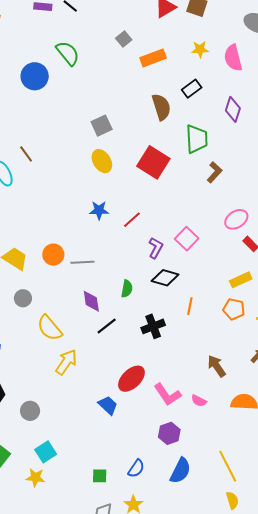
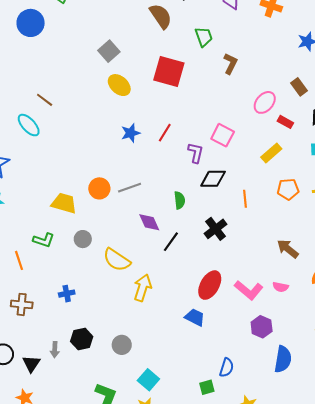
green trapezoid: (197, 139) -> (204, 37), size x0.7
yellow rectangle: (241, 280) -> (271, 153), moved
blue semicircle: (136, 469) -> (227, 368), moved

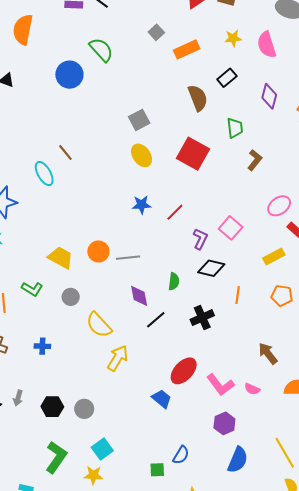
black hexagon: (82, 339) -> (52, 407), moved

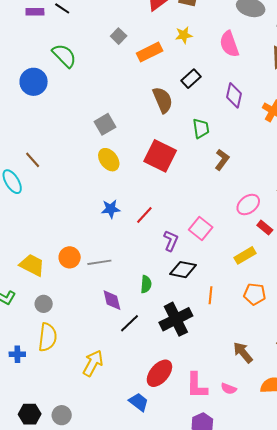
yellow star: (233, 38) -> (184, 35), moved
black cross: (202, 318) -> (176, 319), size x1.4
yellow semicircle: (99, 325) -> (48, 337), moved, turned -128
pink L-shape: (220, 385) -> (197, 386), turned 40

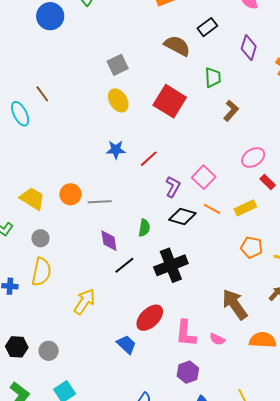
brown semicircle: (163, 100) -> (177, 46), turned -44
orange line: (210, 295) -> (212, 209), moved, turned -72
brown arrow: (243, 352) -> (235, 304), size x1.4

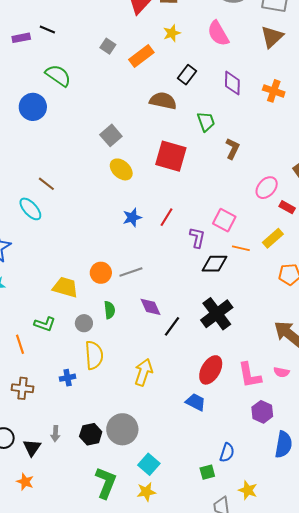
green semicircle: (144, 228) -> (110, 310), moved
gray circle: (49, 351) -> (122, 429), size x1.6

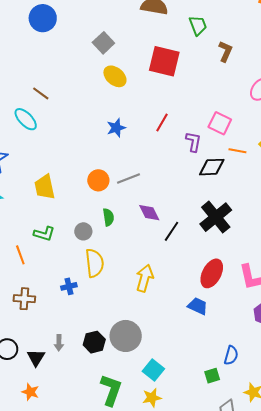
blue circle: (33, 107) -> (43, 18), moved
blue star: (132, 217) -> (116, 128), moved
yellow trapezoid: (65, 287) -> (45, 187), moved, turned -116

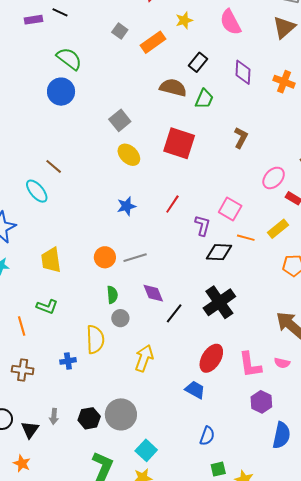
green trapezoid: (198, 25) -> (204, 99), moved, turned 40
gray circle: (83, 231) -> (120, 318), moved
blue semicircle: (231, 355) -> (207, 436), moved
green square: (212, 376) -> (218, 469), moved

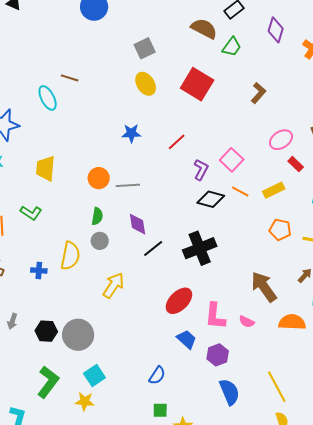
brown line: (54, 166) -> (70, 78), turned -36
blue trapezoid: (195, 390) -> (187, 339), moved
blue semicircle: (281, 435) -> (229, 392), turned -48

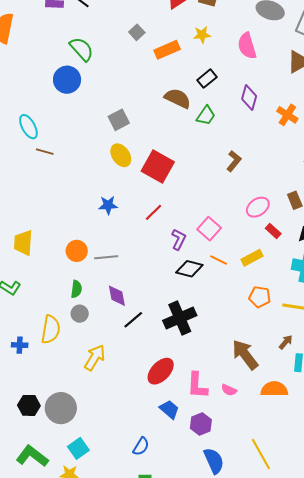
red square: (197, 84) -> (158, 167), moved
cyan ellipse: (48, 98) -> (28, 127), moved
green L-shape: (48, 382) -> (32, 456), turned -88

